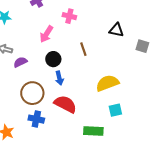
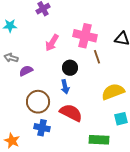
pink cross: (69, 16) -> (85, 36), moved, size x1.6
brown line: (83, 49) -> (97, 57), moved
black circle: (53, 59) -> (70, 68), moved

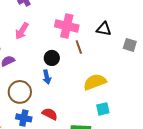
pink arrow: (52, 43) -> (22, 31), moved
red semicircle: (71, 113) -> (50, 114), moved, size x0.7

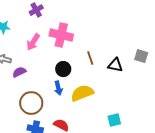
pink cross: (67, 26) -> (61, 35), moved
black triangle: (104, 29) -> (115, 65), moved
yellow semicircle: (95, 82) -> (82, 93), moved

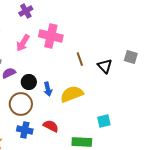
black triangle: (115, 65) -> (105, 66), turned 35
black circle: (63, 69) -> (29, 82), moved

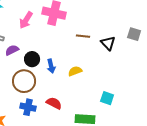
brown line: (80, 59) -> (83, 36), turned -64
yellow semicircle: (72, 94) -> (75, 71), size x0.6
cyan square: (104, 121) -> (107, 98), turned 32

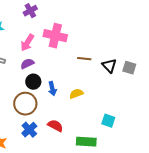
gray square: (134, 34) -> (129, 68), moved
purple semicircle: (12, 50) -> (27, 64), moved
blue cross: (28, 107) -> (29, 130), turned 35

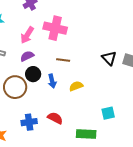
brown line: (84, 59) -> (63, 60), moved
brown circle: (25, 104) -> (15, 87), moved
cyan square: (108, 121) -> (108, 113), turned -32
blue cross: (29, 130) -> (29, 122), turned 35

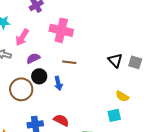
pink arrow: (27, 35) -> (22, 37), moved
yellow semicircle: (76, 86) -> (122, 96), moved, turned -128

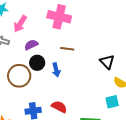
black triangle: (115, 60) -> (107, 62), moved

